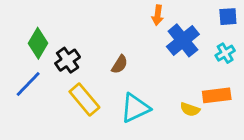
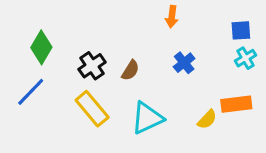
blue square: (228, 17) -> (241, 30), moved
blue cross: (183, 40) -> (184, 63), moved, size x0.6
black cross: (68, 60) -> (92, 66), moved
yellow semicircle: (190, 109) -> (207, 119), turned -66

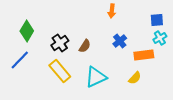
orange rectangle: (236, 104) -> (144, 55), moved

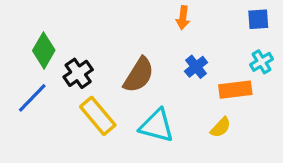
blue square: (157, 20) -> (258, 19), moved
black cross: (60, 43) -> (78, 73), moved
brown semicircle: (85, 46) -> (139, 75), size x1.6
cyan triangle: (96, 77) -> (157, 126), turned 40

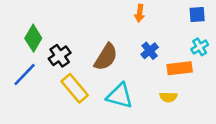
yellow semicircle: (221, 127) -> (168, 97), turned 48

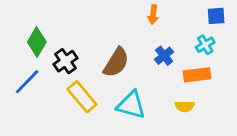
cyan cross: (200, 47) -> (205, 45), moved

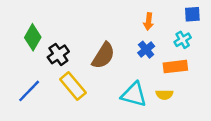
orange arrow: (153, 15) -> (149, 22), moved
blue line: (27, 82) -> (29, 91), moved
cyan triangle: (131, 105) -> (134, 95), moved

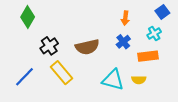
blue square: (192, 14) -> (162, 12), turned -32
green diamond: (33, 37) -> (28, 17), moved
brown semicircle: (103, 56) -> (87, 47), turned 45

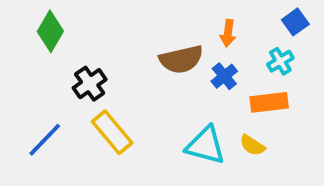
brown semicircle: (87, 47) -> (181, 59), moved
yellow semicircle: (139, 80) -> (252, 145), turned 32

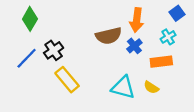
orange arrow: (228, 33) -> (137, 20), size x1.5
blue line: (45, 140) -> (27, 58), moved

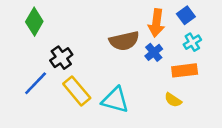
blue square: (177, 13) -> (186, 15), moved
blue line: (27, 58) -> (36, 83), moved
cyan triangle: (123, 87) -> (115, 100), moved

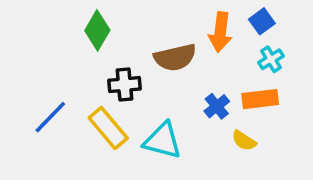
green diamond: (34, 22) -> (97, 30), moved
blue cross: (154, 52) -> (217, 106), moved
black cross: (61, 58) -> (124, 85), moved, turned 30

